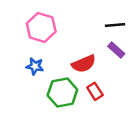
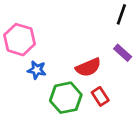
black line: (115, 25) -> (121, 14), moved, turned -66
pink hexagon: (41, 27) -> (20, 40), moved

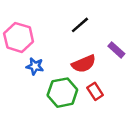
black line: (121, 14) -> (80, 25), moved, turned 30

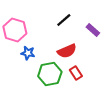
purple rectangle: (116, 50) -> (93, 30), moved

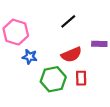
purple rectangle: (93, 30) -> (99, 44), moved, turned -40
red rectangle: (76, 73) -> (81, 78), turned 32

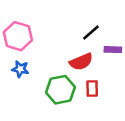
black line: (68, 21) -> (91, 33), moved
blue star: (30, 57) -> (20, 69), moved

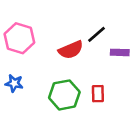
red semicircle: (81, 62) -> (71, 50), moved
blue star: (20, 69) -> (14, 83), moved

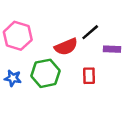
red rectangle: (98, 94) -> (89, 76), moved
green hexagon: (64, 95) -> (46, 73), moved

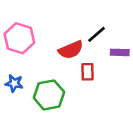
green hexagon: (46, 73) -> (49, 95), moved
red rectangle: (89, 76) -> (88, 72), moved

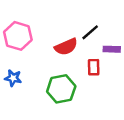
red rectangle: (88, 72) -> (94, 67), moved
green hexagon: (49, 95) -> (61, 89), moved

